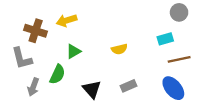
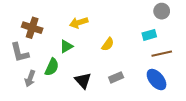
yellow arrow: (67, 20) -> (79, 23), moved
yellow semicircle: (119, 49) -> (108, 44), turned -40

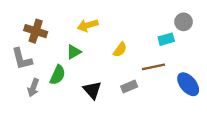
gray circle: (162, 11) -> (184, 22), moved
brown line: (162, 54) -> (153, 67), moved
blue ellipse: (157, 80) -> (188, 84), moved

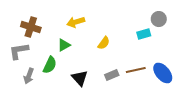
gray L-shape: (22, 59) -> (19, 51), turned 95
brown line: (153, 67) -> (136, 70), moved

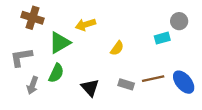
brown cross: (31, 27) -> (32, 18), moved
green triangle: (64, 45) -> (60, 43), moved, size x1.5
gray rectangle: (112, 75) -> (126, 84), turned 40

